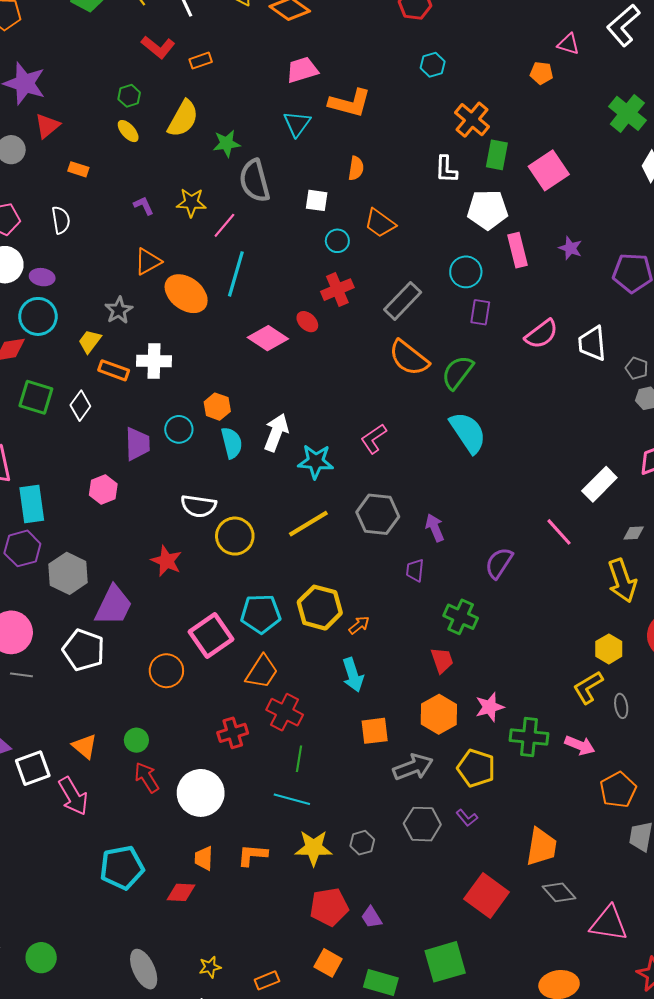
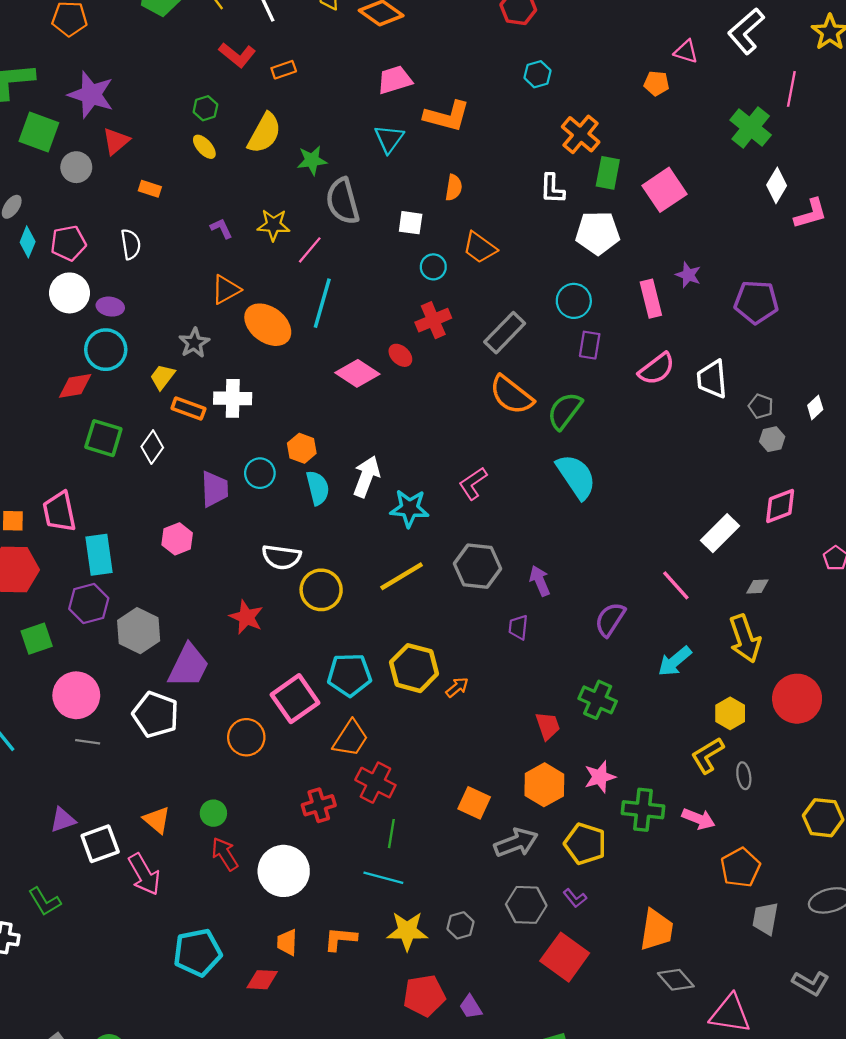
pink rectangle: (518, 250) -> (651, 299), moved
green cross: (461, 617) -> (598, 700), moved
cyan arrow: (353, 675) -> (675, 661), moved, turned 68
orange square: (375, 731) -> (474, 803), turned 32
red square: (487, 896) -> (565, 957), moved

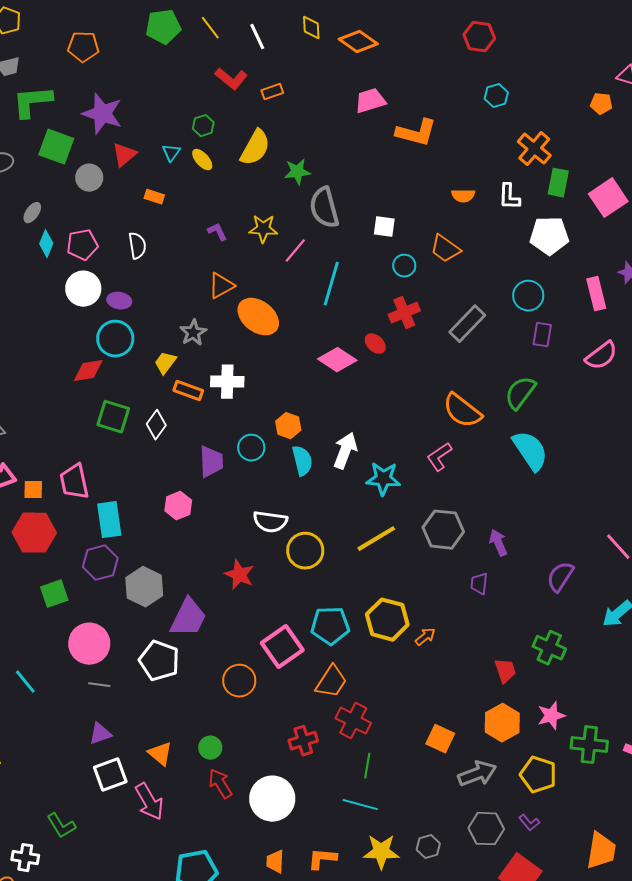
cyan triangle: (389, 139) -> (171, 153), moved, size x0.7
orange semicircle: (454, 188) -> (463, 196), moved, turned 80
cyan line: (322, 303) -> (331, 284), moved
orange semicircle: (511, 395) -> (462, 411), moved
purple triangle: (63, 820) -> (100, 734), moved

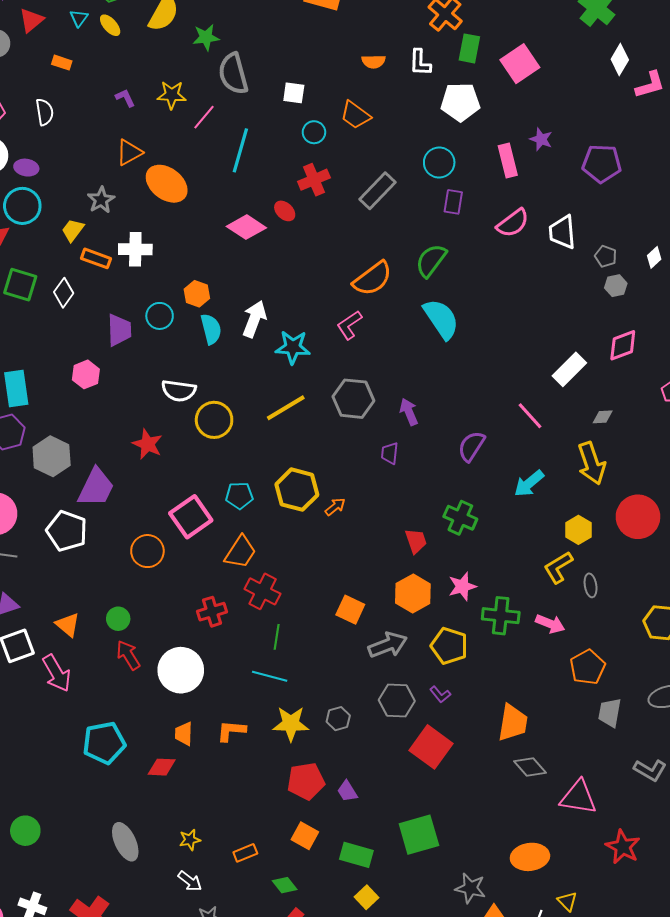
orange semicircle: (462, 411) -> (373, 279), turned -75
cyan pentagon: (330, 626) -> (239, 496), size x0.7

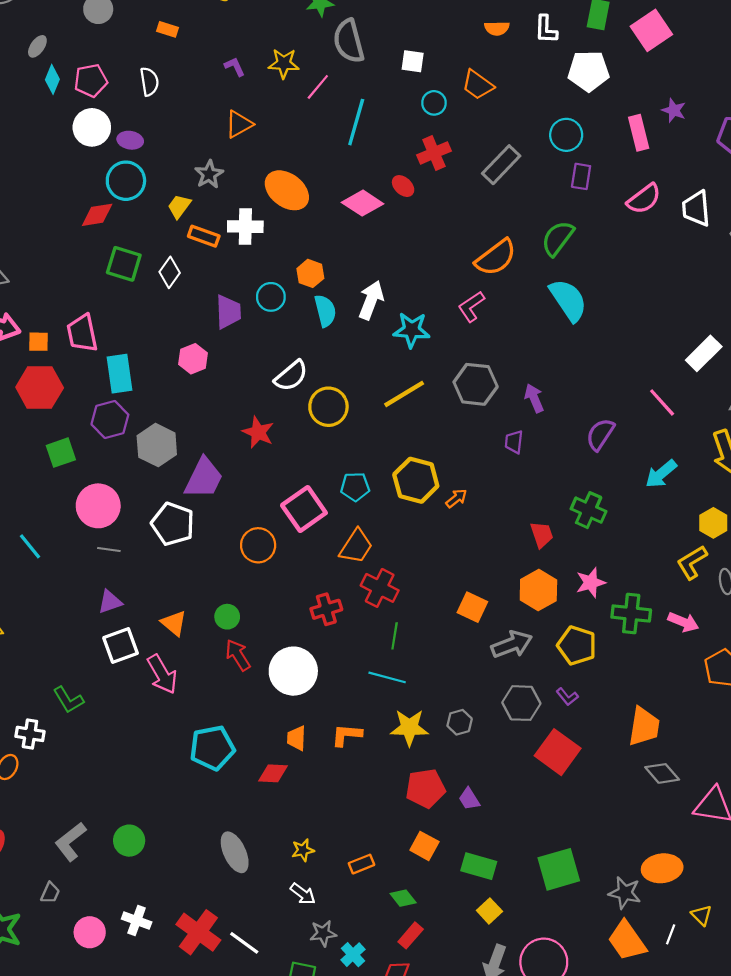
orange ellipse: (167, 184) -> (287, 190), moved
white semicircle: (179, 391) -> (291, 376), turned -48
green square: (419, 835) -> (559, 869), moved
gray star: (470, 888) -> (625, 893), moved

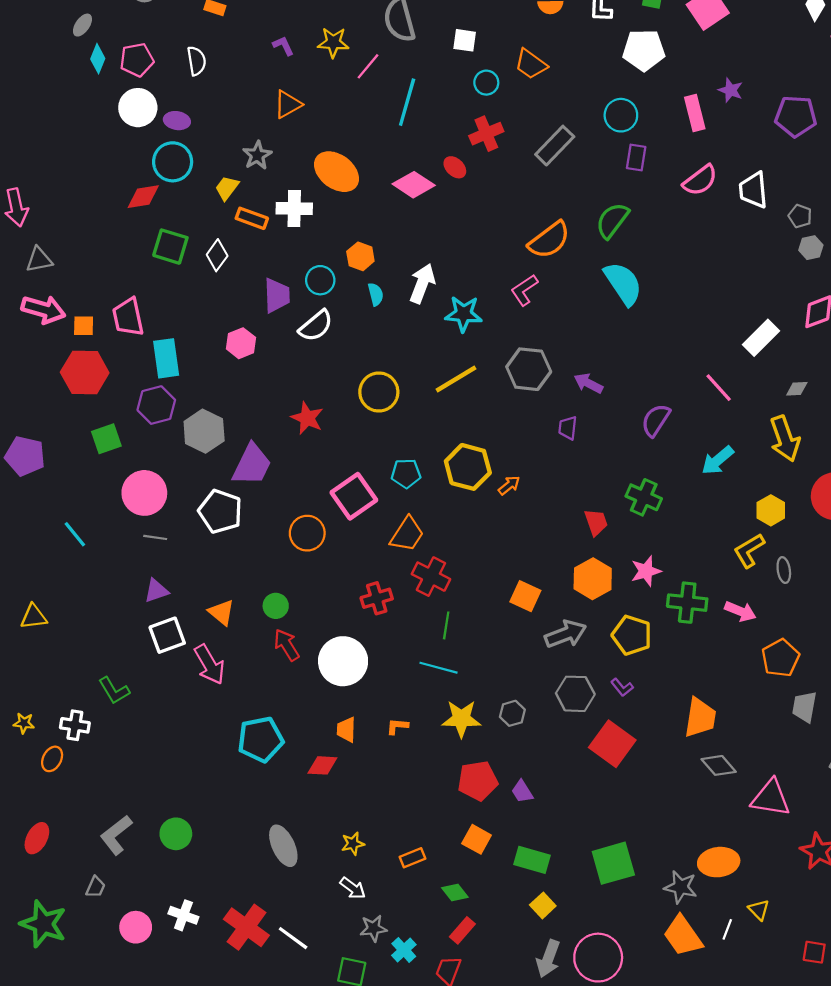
cyan semicircle: (325, 311) -> (376, 294), size x0.7
white semicircle: (291, 376) -> (316, 326), moved
purple arrow: (534, 398) -> (588, 383), turned -40
orange L-shape: (347, 735) -> (397, 726), size x0.7

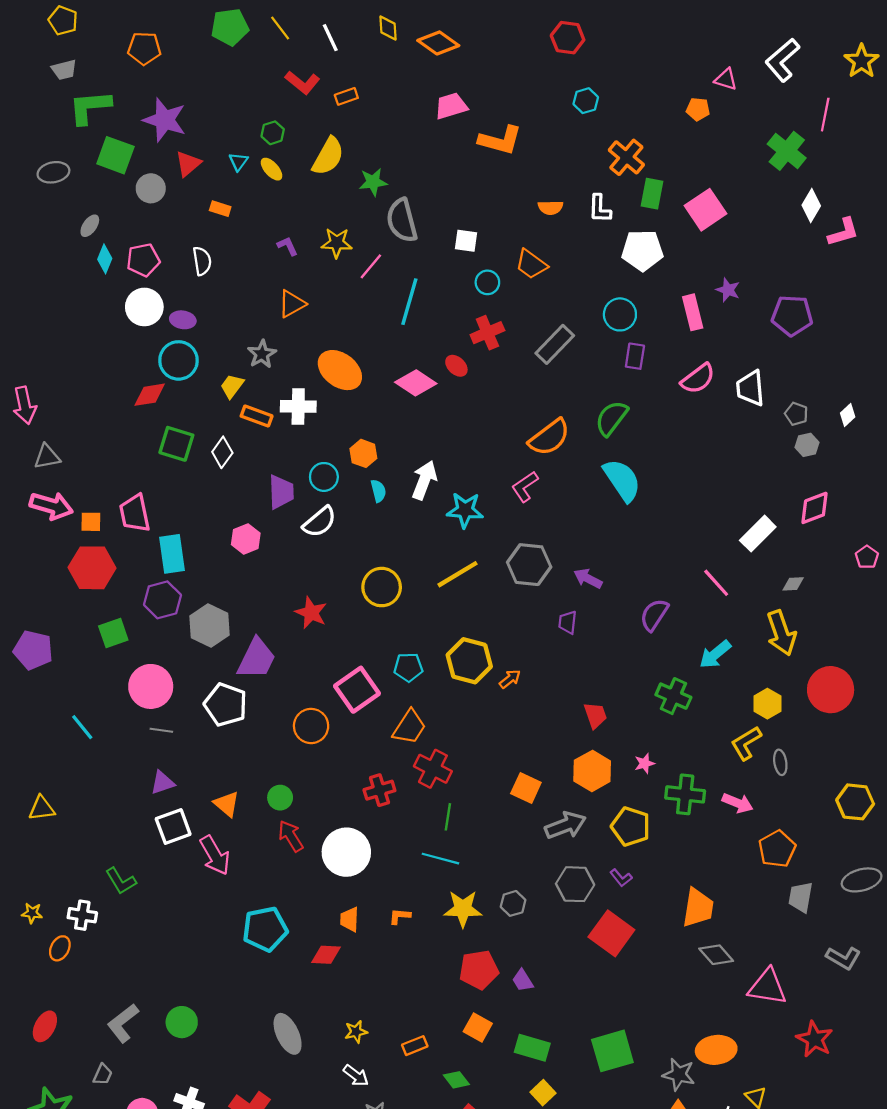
green cross: (644, 497) -> (673, 696), moved
pink star: (646, 571) -> (645, 763), size x0.7

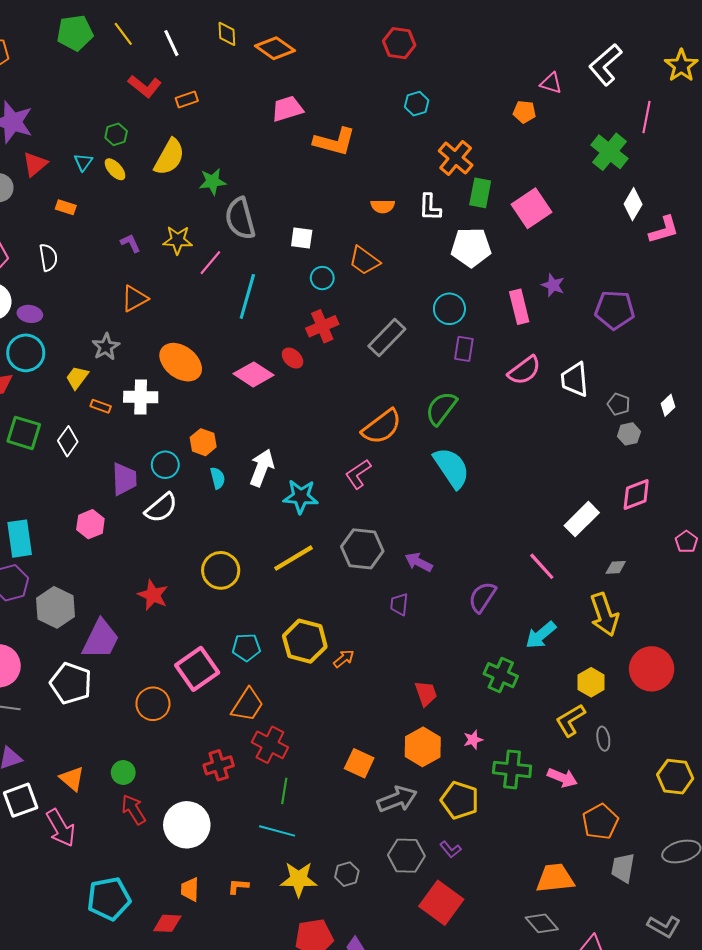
orange rectangle: (257, 416) -> (101, 406), size x0.7
orange trapezoid: (698, 908) -> (555, 878), moved, turned -105

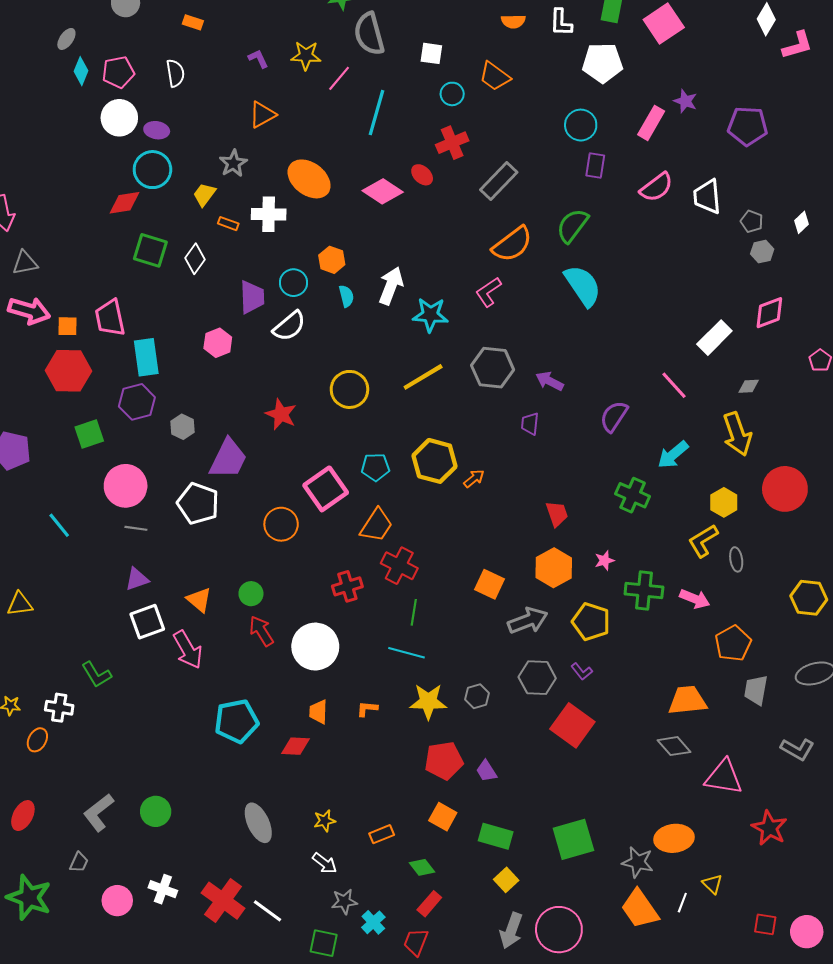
pink rectangle: (519, 307) -> (651, 123), turned 44
gray rectangle: (387, 338) -> (499, 181), moved
gray hexagon: (55, 607) -> (183, 427), size x0.6

